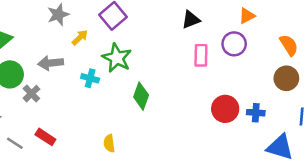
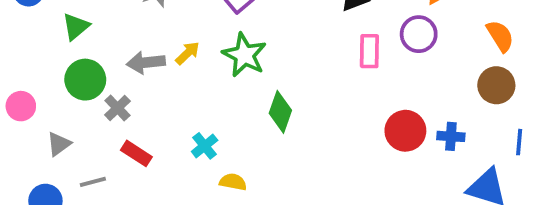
yellow arrow: (80, 37) -> (188, 53), moved
cyan cross: (90, 78) -> (205, 146), moved, turned 36
red rectangle: (45, 137) -> (136, 153), moved
gray line: (15, 143) -> (93, 182), turned -48
yellow semicircle: (109, 143) -> (233, 182), turned 108

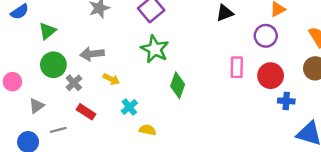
pink rectangle: (369, 51) -> (237, 67), moved
yellow arrow: (188, 53) -> (111, 79), moved, turned 70
red circle: (405, 131) -> (271, 76), moved

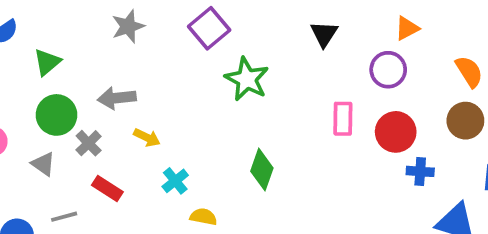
black triangle: (225, 13) -> (324, 34), turned -36
green star: (155, 49) -> (247, 79), moved
green diamond: (178, 85) -> (262, 170), moved
gray triangle: (37, 106) -> (43, 164), moved, turned -49

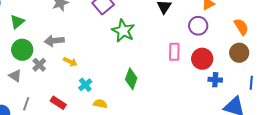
red rectangle: (107, 188) -> (58, 103), moved
gray line: (64, 217) -> (26, 104), turned -56

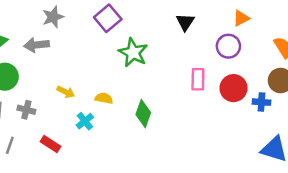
gray arrow: (54, 41) -> (37, 45), moved
gray cross: (39, 65) -> (26, 110), moved, turned -32
blue cross: (215, 80) -> (261, 102), moved
yellow semicircle: (100, 104) -> (104, 98), moved

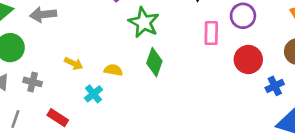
pink rectangle: (198, 79) -> (211, 33), moved
blue cross: (261, 102) -> (275, 86), moved, turned -30
green diamond: (143, 114) -> (154, 62), moved

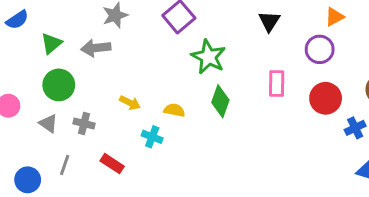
pink rectangle: (211, 33) -> (277, 83), moved
cyan cross: (93, 94) -> (152, 137), turned -30

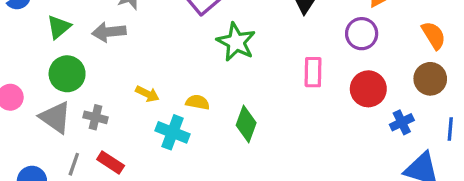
green diamond: (220, 101) -> (246, 124), moved
gray triangle: (48, 123) -> (55, 117), size x1.5
cyan cross: (152, 137) -> (173, 132), size x1.4
red rectangle: (112, 164) -> (111, 162), moved

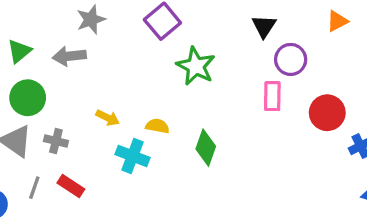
purple circle: (362, 34) -> (291, 59), moved

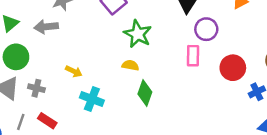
yellow semicircle: (157, 126) -> (130, 65), moved

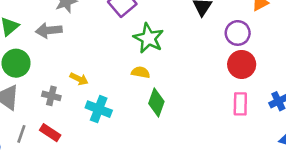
purple circle: (206, 29) -> (238, 33), moved
pink rectangle: (193, 56) -> (240, 104), moved
red circle: (233, 68) -> (242, 64), moved
gray cross: (36, 88) -> (51, 96), moved

